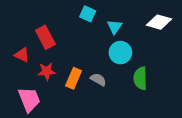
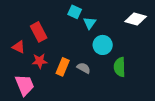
cyan triangle: (115, 27) -> (90, 23), moved

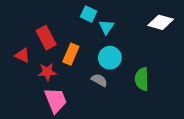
cyan circle: (103, 45) -> (110, 58), moved
orange rectangle: (63, 67) -> (71, 54), moved
pink trapezoid: (25, 85) -> (56, 100), moved

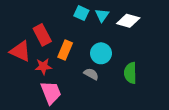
white diamond: (161, 22) -> (128, 21), moved
cyan triangle: (106, 27) -> (102, 15), moved
red triangle: (22, 55) -> (20, 51), size x1.5

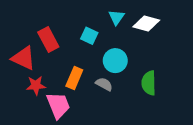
cyan square: (81, 13) -> (89, 36), moved
orange rectangle: (65, 50) -> (74, 78), moved
red star: (43, 66) -> (36, 85), moved

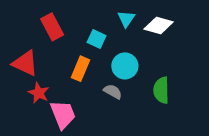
red rectangle: (48, 40) -> (52, 27), moved
orange rectangle: (74, 78) -> (80, 69), moved
red star: (36, 85) -> (39, 93), turned 30

